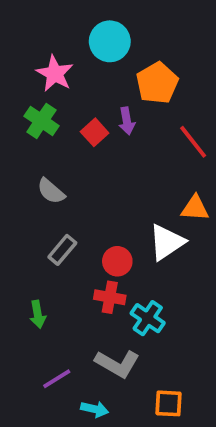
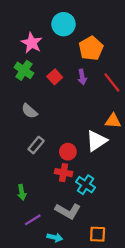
purple arrow: (127, 121) -> (82, 77), moved
green arrow: (38, 314) -> (22, 192), moved

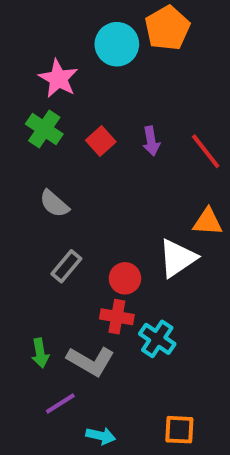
orange pentagon: (91, 48) -> (167, 28), moved
gray L-shape: (68, 211) -> (91, 361), moved

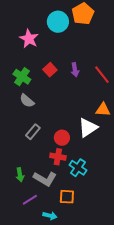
green cross: (44, 129) -> (22, 77), moved
orange square: (179, 430) -> (67, 197), moved

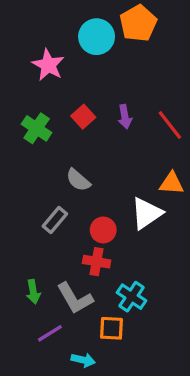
gray semicircle: (27, 101) -> (78, 180), moved
cyan cross: (78, 168) -> (132, 297), moved
gray L-shape: (45, 179) -> (75, 298), turned 30

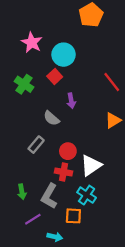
cyan circle: (97, 37) -> (64, 55), moved
purple arrow: (125, 117) -> (71, 101), moved
orange triangle: (172, 183) -> (113, 120), turned -35
white triangle: (147, 213) -> (91, 165), moved
gray L-shape: (75, 298) -> (49, 196), turned 60

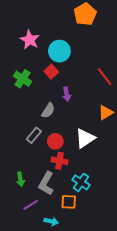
gray semicircle: (51, 118) -> (48, 111), turned -98
red circle: (68, 151) -> (55, 141), moved
white triangle: (91, 165) -> (85, 138), moved

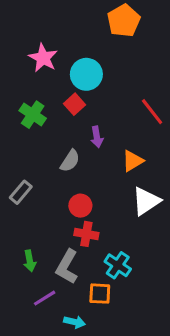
orange triangle: (106, 113) -> (133, 161), moved
gray rectangle: (34, 135) -> (21, 192), moved
white triangle: (85, 138) -> (146, 201), moved

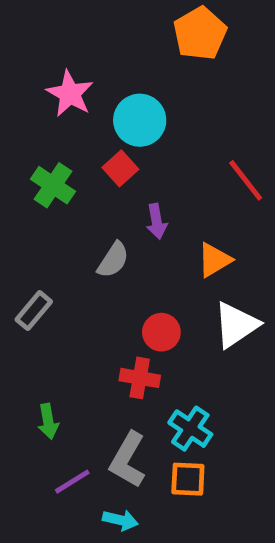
red circle: (80, 206) -> (161, 332), moved
gray L-shape: (67, 267) -> (128, 460), moved
orange square: (100, 294) -> (188, 479), moved

